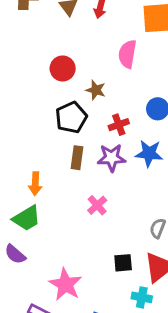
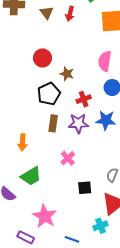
pink semicircle: (127, 54) -> (105, 61), moved
green trapezoid: (27, 218) -> (31, 176), moved
black square: (123, 263) -> (85, 188), moved
cyan cross: (142, 297) -> (101, 226), turned -32

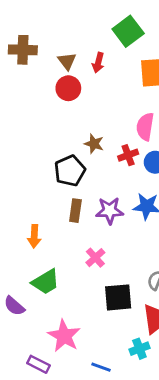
red circle: (42, 58) -> (68, 88), moved
red cross: (84, 99) -> (128, 155), moved
black square: (85, 188) -> (118, 297), size x1.5

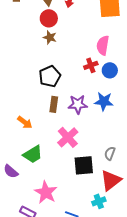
brown star: (94, 144) -> (50, 37), moved
orange arrow: (34, 236) -> (25, 122), turned -56
pink cross: (95, 258) -> (68, 137), size x1.5

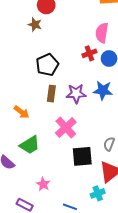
brown star: (50, 37) -> (35, 25), moved
pink star: (46, 192) -> (43, 184), size x0.6

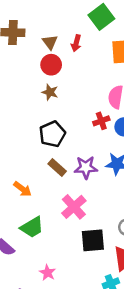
brown star: (35, 25) -> (50, 92), moved
brown rectangle: (51, 94) -> (57, 167), turned -56

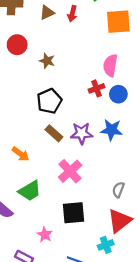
brown triangle: (50, 42) -> (47, 12), turned 42
red circle: (51, 65) -> (17, 45), moved
black square: (93, 240) -> (73, 213), moved

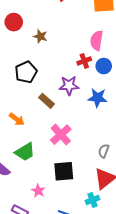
black pentagon: (49, 101) -> (26, 72), moved
purple star: (82, 133) -> (69, 85), moved

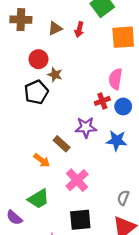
red circle: (14, 22) -> (38, 59), moved
black pentagon: (26, 72) -> (36, 92), moved
orange arrow: (17, 119) -> (42, 160), moved

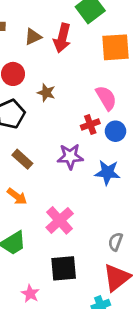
red arrow: (79, 29) -> (62, 38), size x1.5
brown star: (55, 75) -> (46, 93), moved
pink semicircle: (115, 79) -> (106, 98), turned 140
brown rectangle: (62, 144) -> (22, 159), moved

